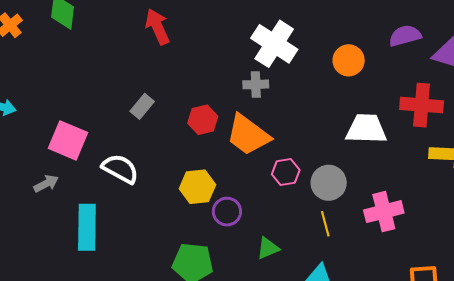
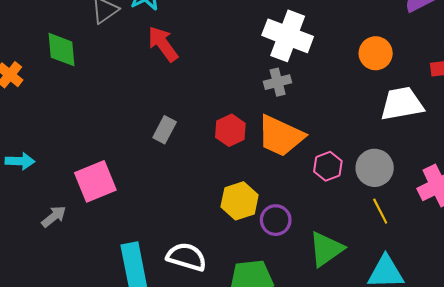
orange circle: (349, 60) -> (376, 53), moved
pink square: (68, 140) -> (95, 181), turned -33
white semicircle: (120, 169) -> (187, 257), moved
gray arrow: (46, 184) -> (54, 217), moved
green triangle: (268, 248) -> (326, 249), size x1.5

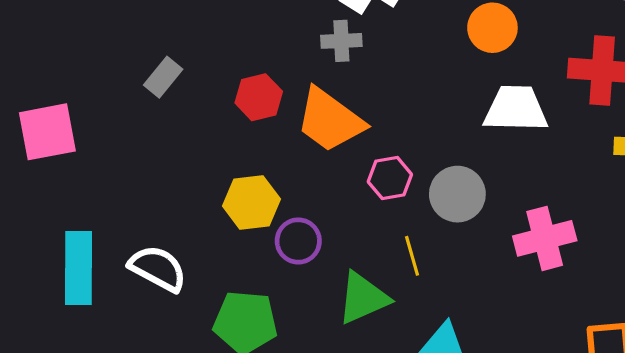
yellow line: (380, 211) -> (412, 256), moved

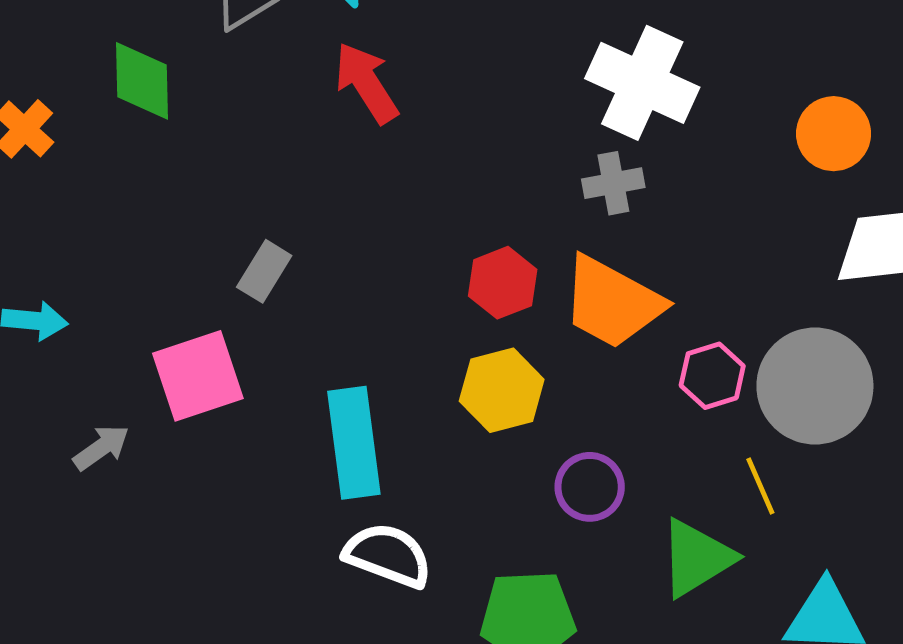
gray rectangle: (163, 77) -> (264, 271), moved
gray circle: (457, 194) -> (815, 386), size x1.4
yellow hexagon: (251, 203) -> (502, 390), moved
cyan rectangle: (79, 268) -> (354, 443), moved

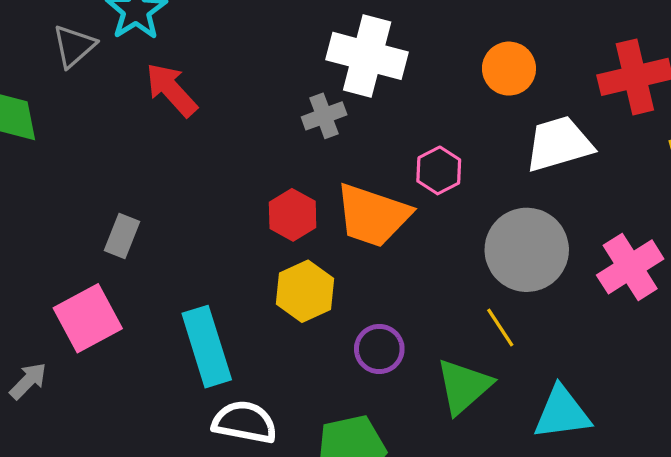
gray cross: (613, 183) -> (324, 116), moved
pink hexagon: (712, 376) -> (439, 170), moved

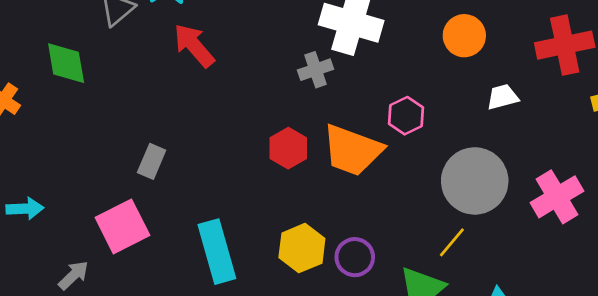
white trapezoid: (559, 144) -> (503, 97), size x0.6
yellow hexagon: (305, 291) -> (302, 248), moved
yellow line: (500, 327) -> (452, 242), turned 72

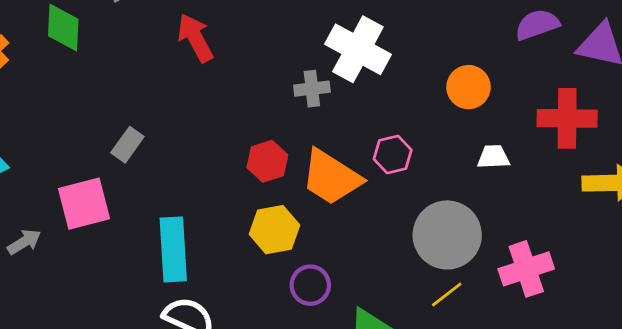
yellow line: (452, 242) -> (447, 294), moved
yellow hexagon: (302, 248) -> (274, 230), moved

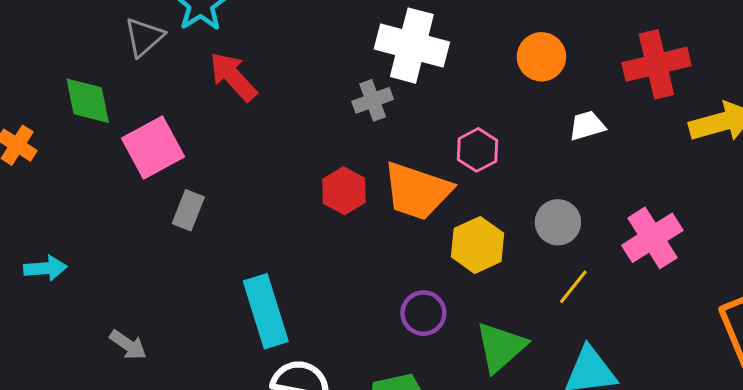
pink square: (84, 204) -> (153, 148), moved
yellow hexagon: (274, 230) -> (478, 245), moved
gray circle: (447, 235) -> (558, 222), size x0.6
gray arrow: (24, 242) -> (128, 345), moved, turned 80

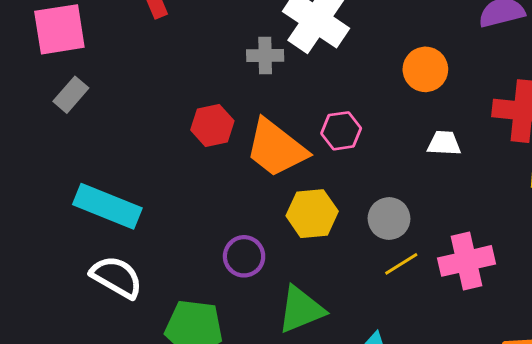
yellow line: (573, 287) -> (401, 264), moved
cyan rectangle: (266, 311) -> (107, 206), turned -70

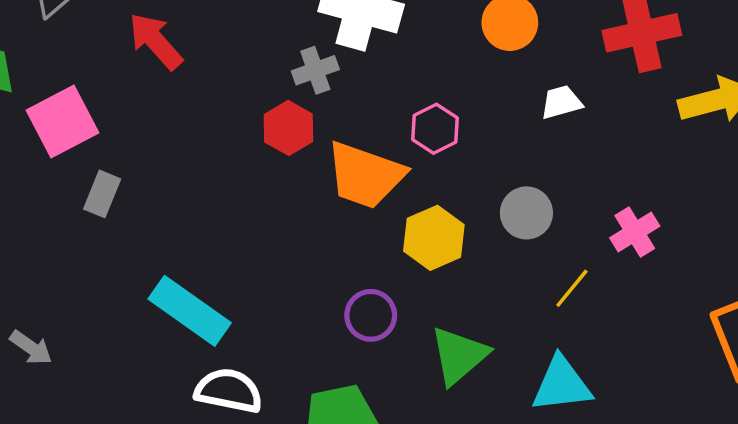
red hexagon: (212, 125) -> (288, 128), moved
cyan rectangle: (107, 206) -> (190, 311), turned 32
pink cross: (466, 261) -> (635, 232), size x0.7
yellow line: (401, 264) -> (572, 288), moved

